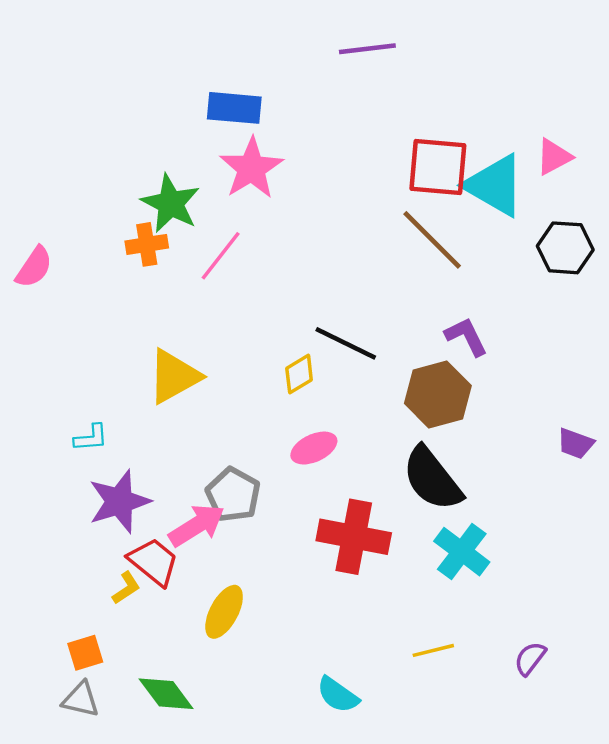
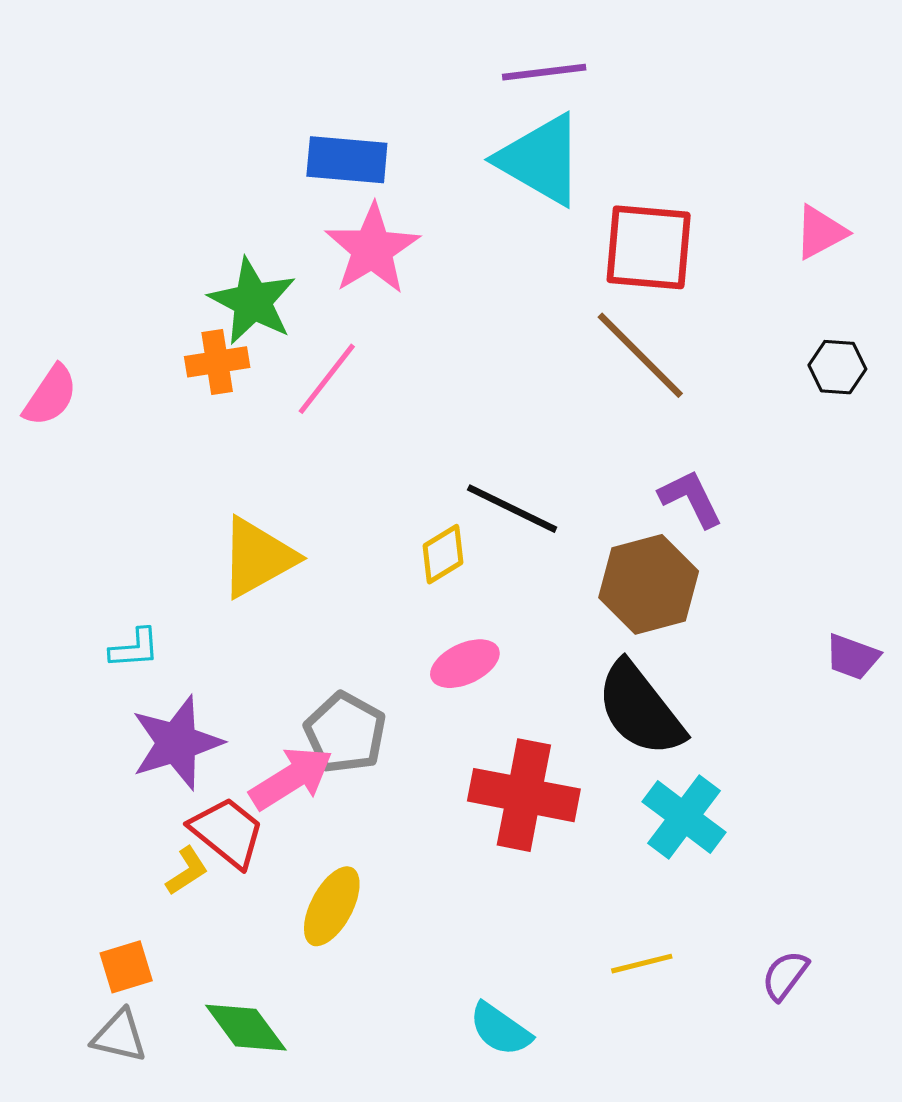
cyan triangle: (495, 185) -> (541, 160), moved
black hexagon: (565, 248) -> (837, 367), size x0.7

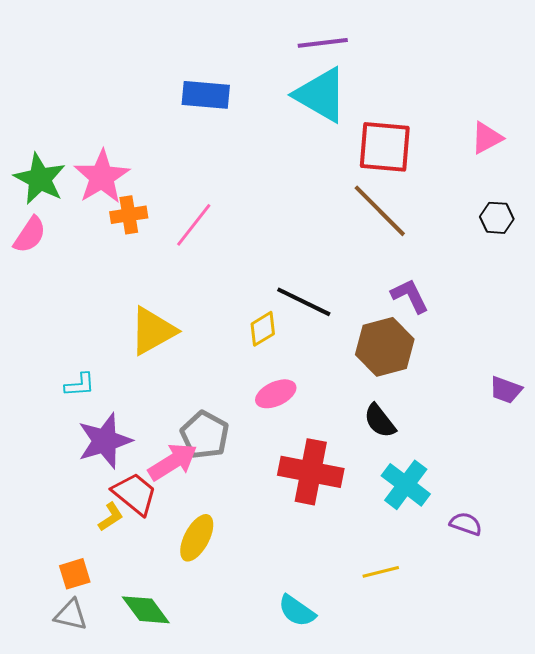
pink star: (372, 249) -> (102, 177), moved
green star: (253, 301) -> (40, 179), moved
black semicircle: (640, 709) -> (380, 421), size x0.6
purple semicircle: (785, 975) -> (466, 524), moved, turned 72

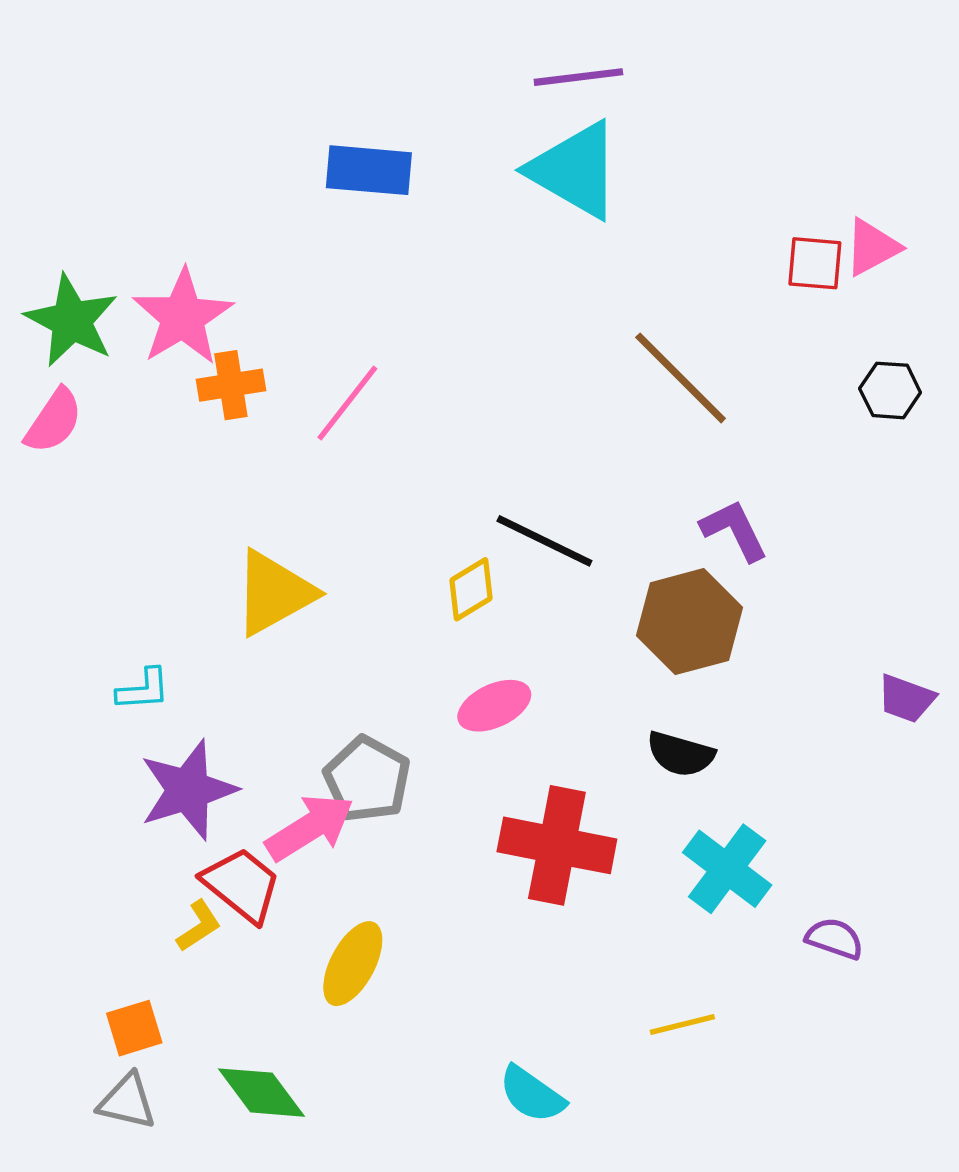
red square: (385, 147) -> (815, 263), moved, size x0.6
black semicircle: (380, 421) -> (681, 754), turned -36

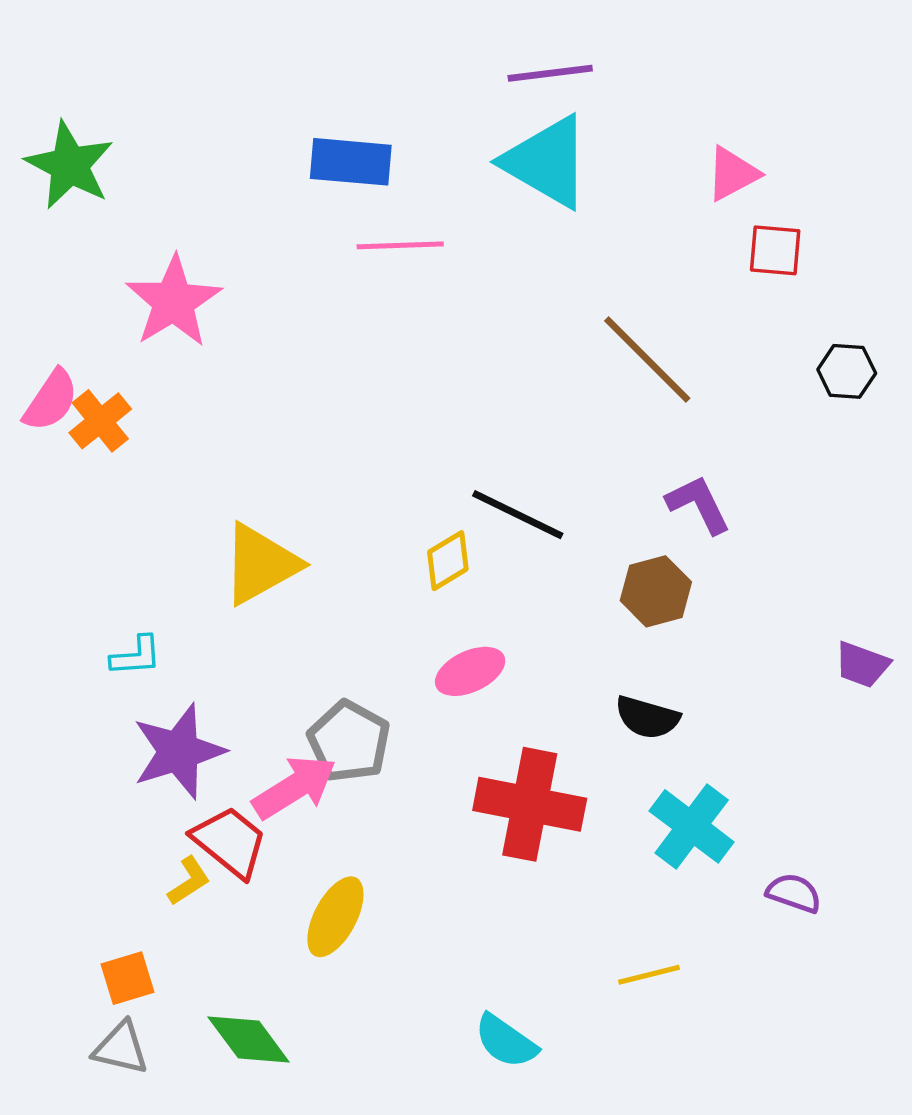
pink triangle: (872, 247) -> (733, 174), moved
green star: (72, 321) -> (70, 165), moved
orange cross: (231, 385) -> (100, 421), moved, turned -30
pink line: (347, 403) -> (400, 245), moved, turned 50
brown hexagon: (690, 622) -> (656, 591), size x0.7

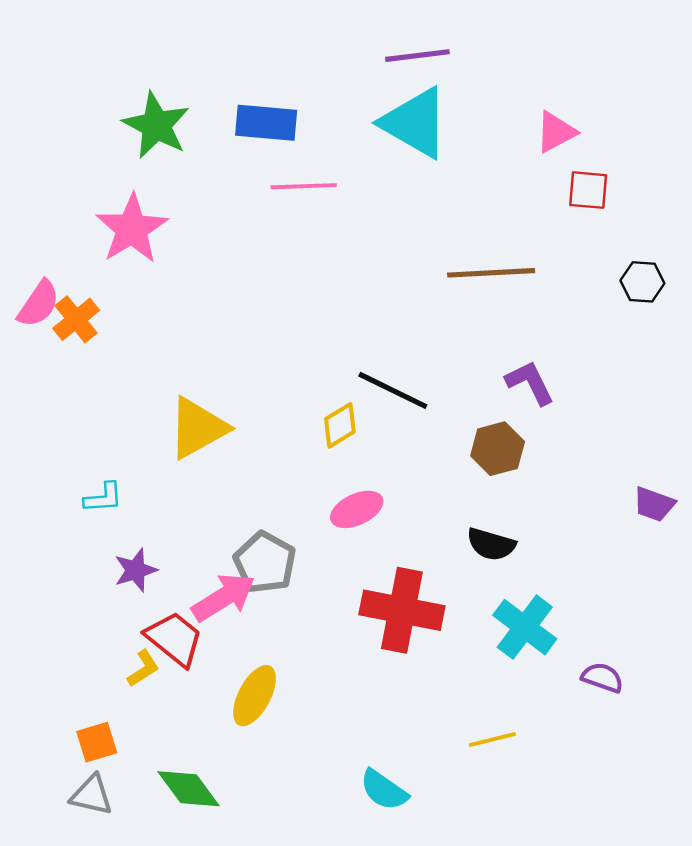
green star: (70, 165) -> (156, 125), moved
brown line: (647, 360) -> (491, 273), turned -48
purple star: (179, 751) -> (136, 570), size x0.6

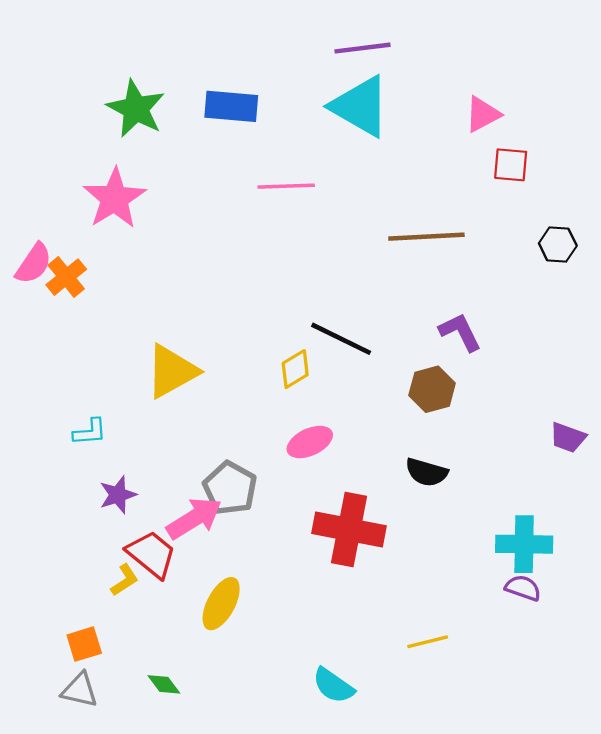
pink line: (304, 186) -> (286, 186), moved
cyan cross: (525, 627) -> (524, 544), moved, turned -36
green diamond: (189, 789) -> (164, 684), size x0.6

